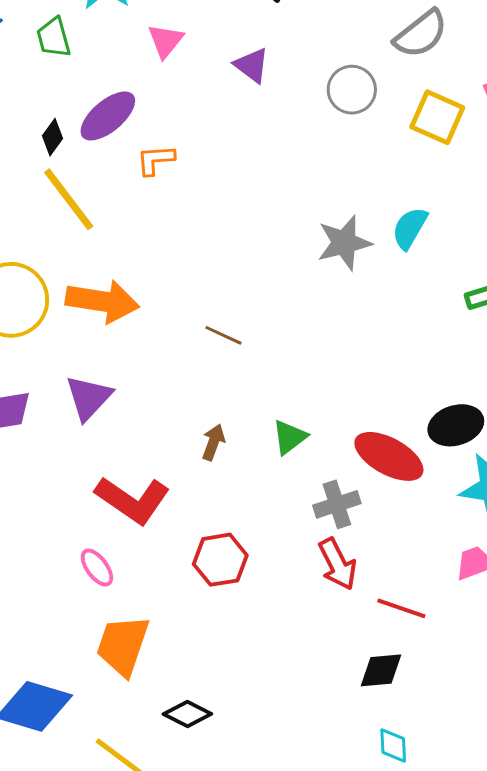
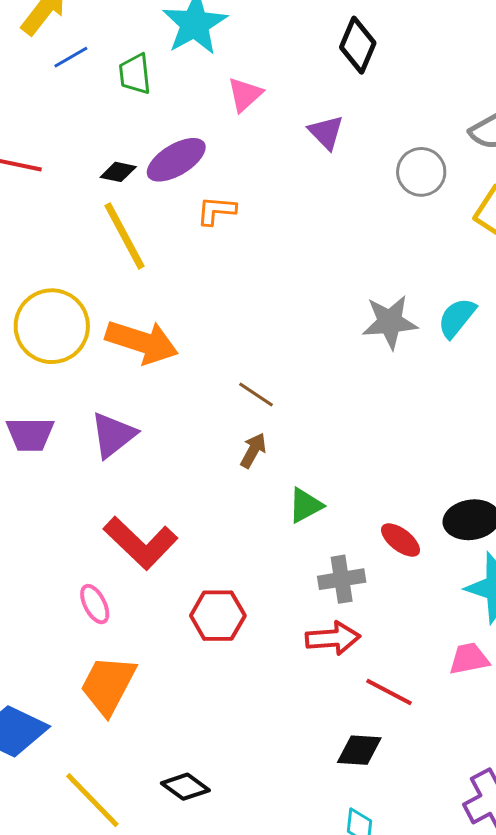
black diamond: (53, 137) -> (118, 172), turned 57
brown arrow: (213, 442) -> (253, 451), moved
red ellipse: (389, 456) -> (401, 540), size x0.6
red arrow: (337, 564) -> (333, 638), turned -76
black diamond: (187, 714) -> (185, 787), moved

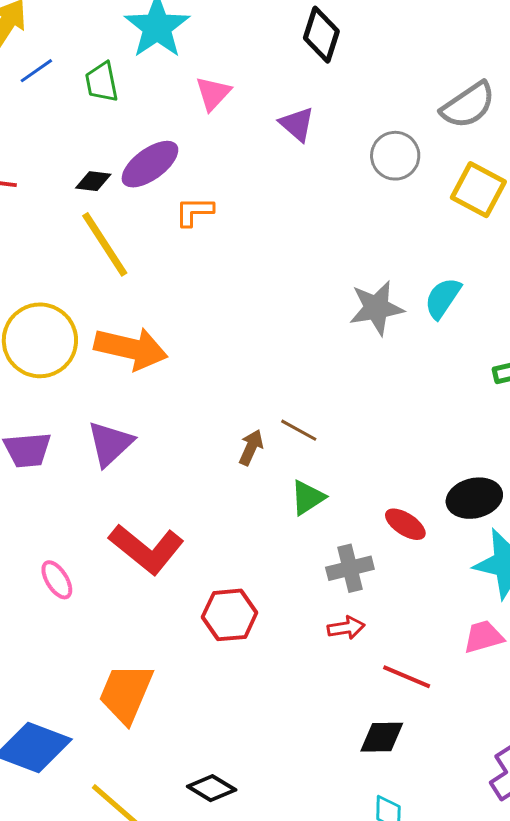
brown line: (256, 394) -> (299, 430), moved
pink ellipse: (95, 604) -> (57, 580), moved
red arrow: (333, 638) -> (346, 628), size x0.7

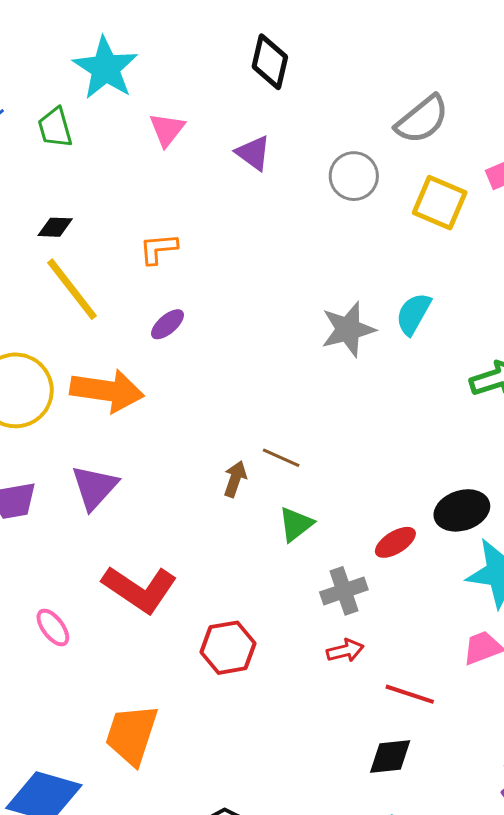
purple ellipse: (150, 164) -> (167, 324), moved, size x0.6
red ellipse: (405, 524) -> (395, 542), turned -60

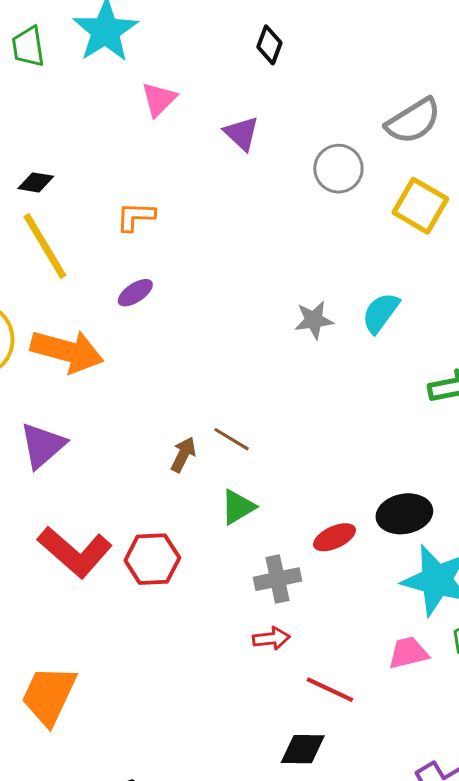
black diamond: (270, 62) -> (269, 45), size x0.7
green trapezoid: (55, 128) -> (28, 47), moved
gray star: (348, 329) -> (314, 320), size x0.7
red hexagon: (228, 648) -> (152, 559), moved

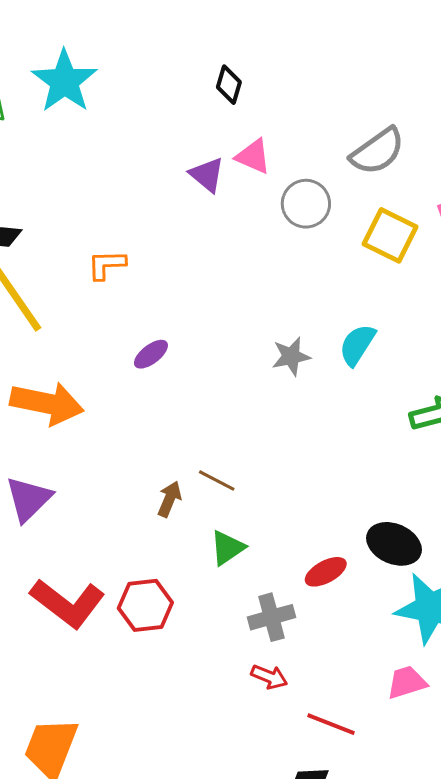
pink triangle: (159, 99) -> (253, 156), moved, turned -48
purple ellipse: (135, 293) -> (151, 354), moved
black ellipse: (404, 514) -> (394, 544), turned 38
red arrow: (271, 638) -> (269, 677), turned 33

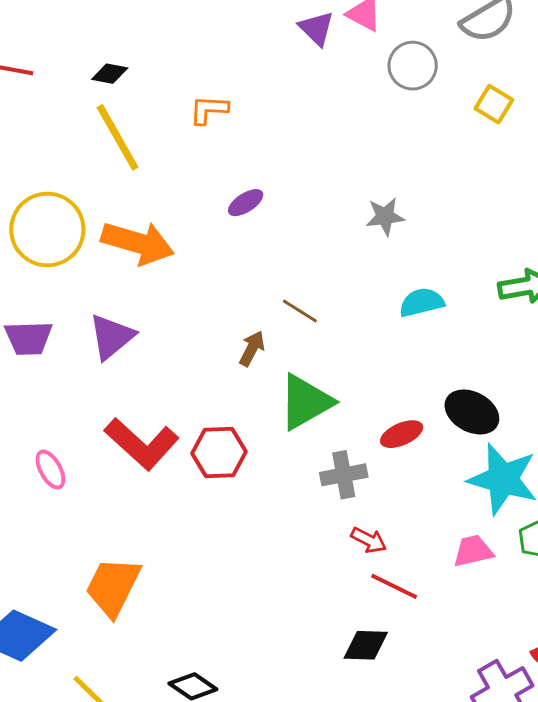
yellow square: (390, 235) -> (494, 104), size x0.7
cyan semicircle: (357, 345) -> (422, 302), moved, turned 39
brown line: (217, 481) -> (300, 311), moved
green triangle: (227, 548) -> (306, 402), size x1.6
red arrow: (269, 677) -> (369, 540), moved

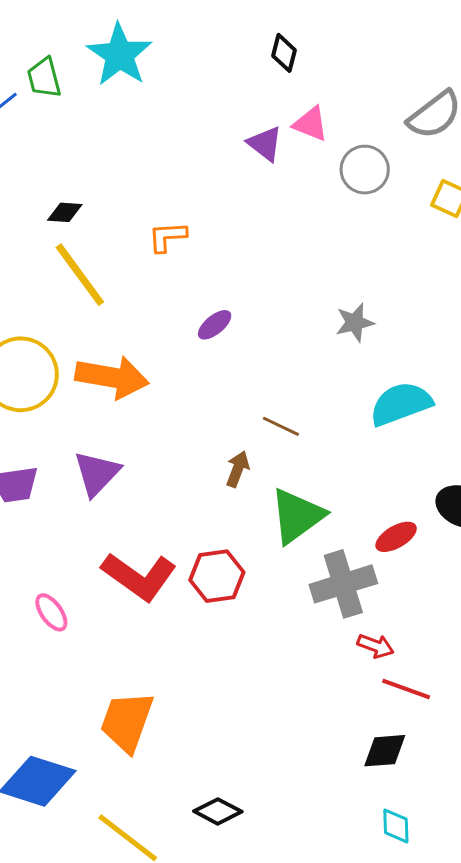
cyan semicircle: (422, 302) -> (401, 404), size x1.4
gray cross: (344, 475) -> (343, 584), size x1.4

